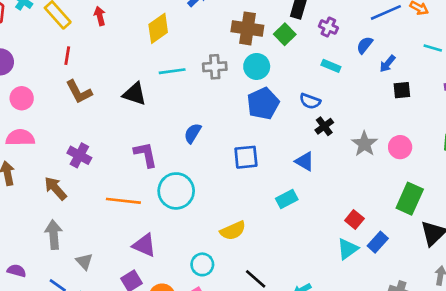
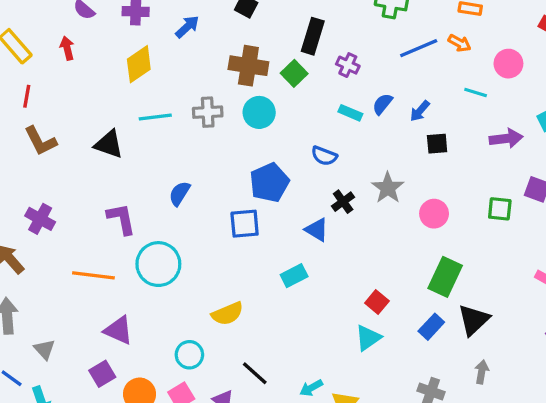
blue semicircle: (365, 45) -> (382, 104), moved
blue pentagon: (263, 103) -> (269, 182), moved
black cross: (324, 126) -> (343, 202), moved
gray star: (364, 144) -> (388, 188), moved
blue rectangle: (378, 242) -> (431, 327), moved

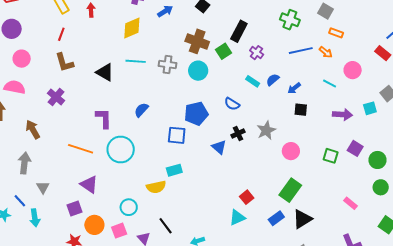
purple cross: (40, 219) -> (56, 97), moved
cyan rectangle: (294, 276) -> (174, 170), moved

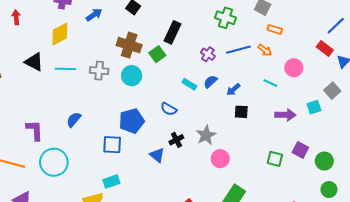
purple cross: (257, 53) -> (208, 54), moved
black triangle: (105, 72) -> (34, 62), moved
pink circle: (291, 151) -> (220, 159), moved

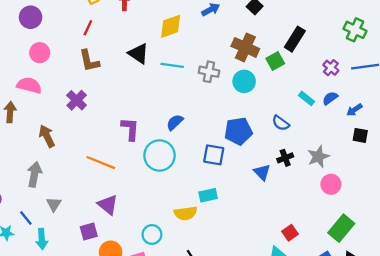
cyan circle: (54, 162) -> (160, 155), moved

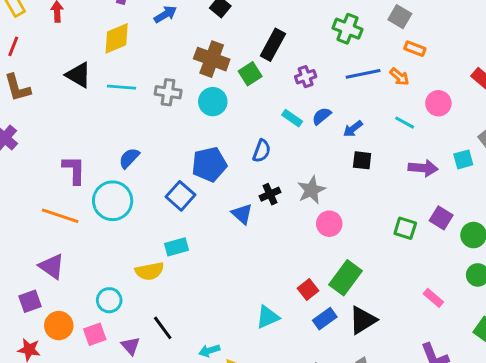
purple cross: (331, 68) -> (306, 77), moved, turned 35
blue semicircle: (281, 123) -> (262, 151), turned -102
blue square: (214, 155) -> (180, 196), turned 35
orange line: (101, 163) -> (60, 216), moved
red square: (290, 233) -> (308, 289), moved

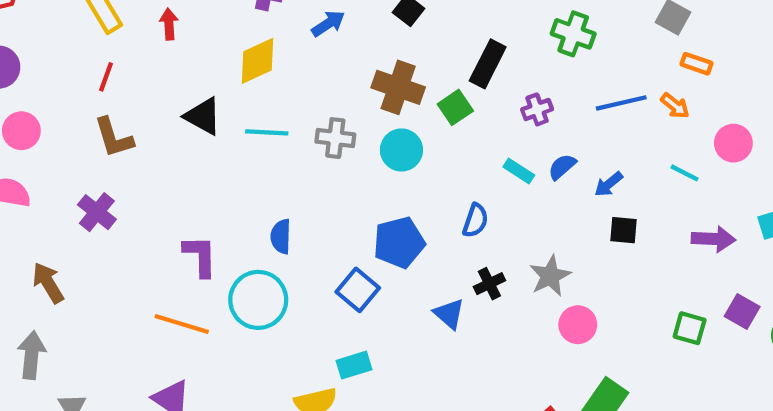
green cross: (348, 29) -> (573, 34), moved
blue semicircle: (129, 158) -> (281, 236), turned -40

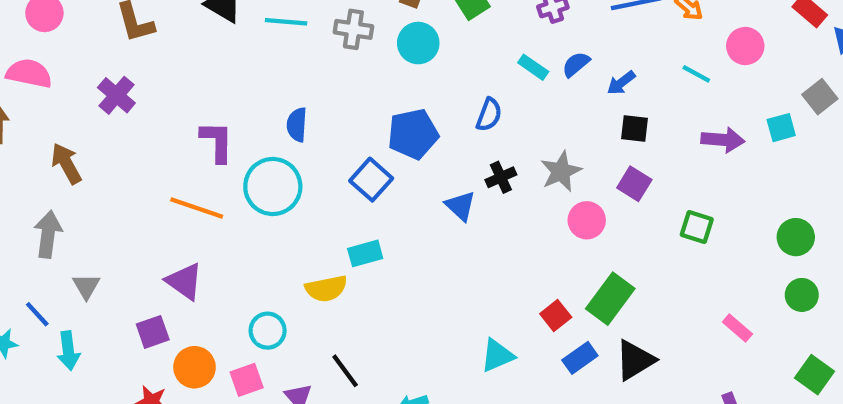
purple square: (742, 311) -> (634, 184), moved

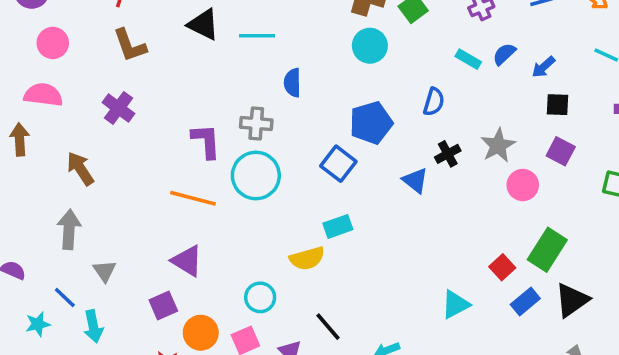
gray cross: (353, 29) -> (256, 124), moved
blue semicircle: (297, 125) -> (292, 83), moved

